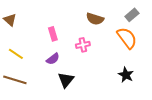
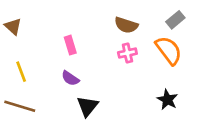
pink cross: (83, 45) -> (127, 53), moved
yellow line: (16, 54) -> (21, 72), turned 35
purple semicircle: (53, 59) -> (70, 78), turned 72

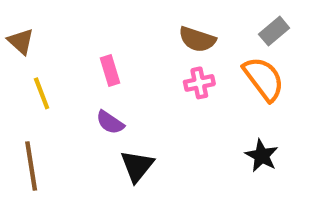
yellow line: (21, 72) -> (42, 93), moved
brown line: (20, 106) -> (31, 166), turned 64

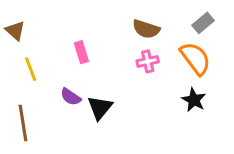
purple semicircle: (110, 122) -> (71, 97), moved
black star: (262, 156) -> (194, 100), moved
black triangle: (137, 166) -> (100, 108), moved

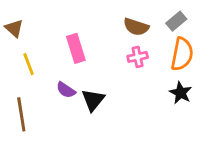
gray rectangle: (203, 23) -> (176, 21), moved
pink rectangle: (81, 52) -> (76, 48), size x1.4
orange semicircle: (195, 58) -> (182, 54), turned 48

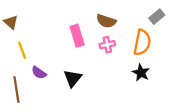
gray rectangle: (176, 21) -> (157, 17), moved
pink rectangle: (76, 48) -> (77, 36), moved
purple semicircle: (66, 90) -> (39, 73), moved

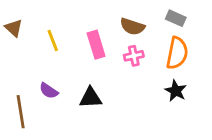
gray rectangle: (157, 17) -> (176, 18), moved, turned 64
yellow line: (22, 50) -> (53, 40), moved
black triangle: (73, 78) -> (90, 98), turned 48

